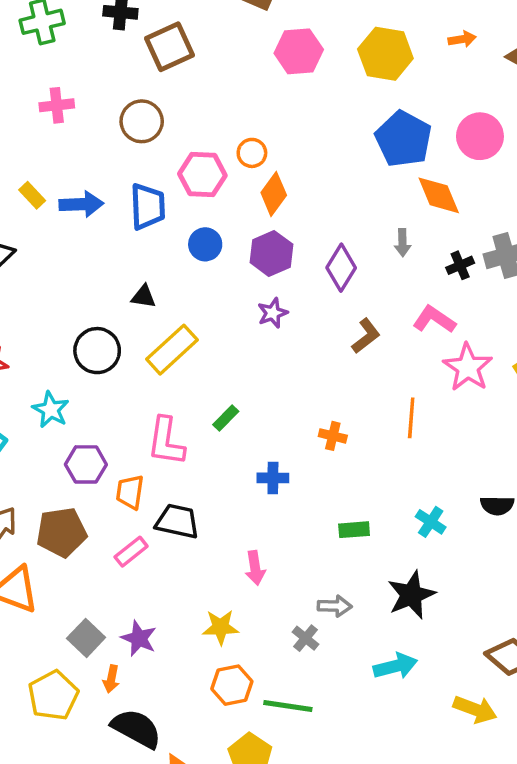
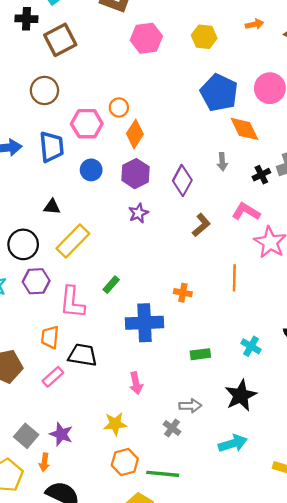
yellow hexagon: (385, 54) -> (204, 37), size x0.7
purple hexagon: (86, 464) -> (36, 281), moved
blue cross: (273, 478) -> (145, 323), size x1.8

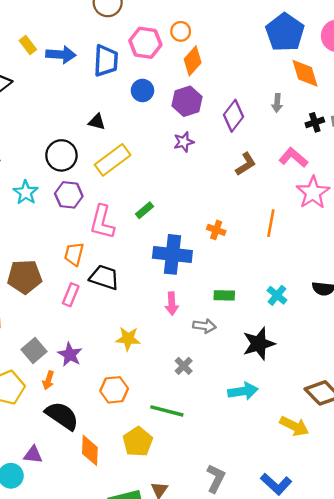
pink rectangle: (53, 377) -> (71, 295), turned -35
pink arrow: (136, 383) -> (172, 304), moved
gray arrow: (190, 406) -> (204, 326), moved
yellow star: (115, 424) -> (128, 339), moved
orange hexagon: (125, 462) -> (114, 390), moved

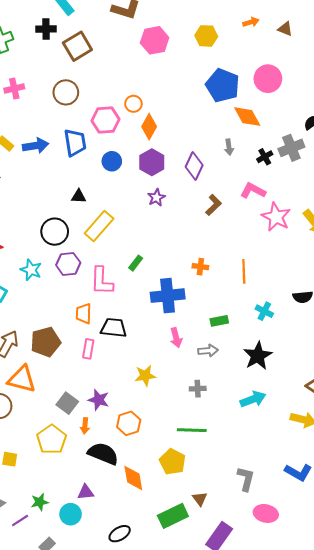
orange line: (271, 223) -> (244, 271), moved
gray cross: (184, 366) -> (198, 389), turned -35
orange hexagon: (114, 390) -> (129, 423), moved

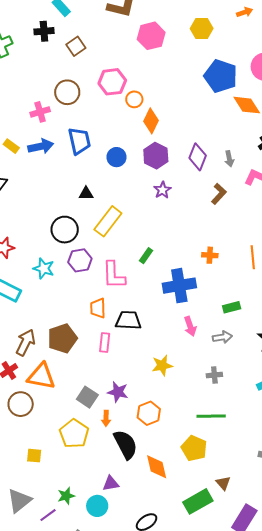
brown square: (77, 46) -> (76, 46), size x0.7
pink cross: (14, 89) -> (40, 112), moved
pink hexagon: (105, 120) -> (112, 82), moved
gray arrow: (229, 147) -> (229, 159), moved
black semicircle: (103, 454) -> (126, 444), turned 44

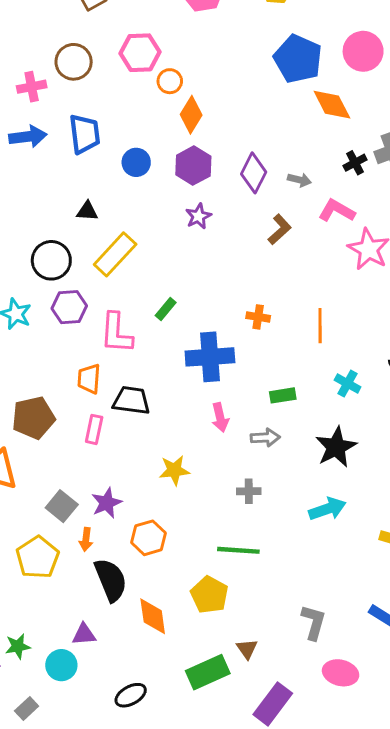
gray arrow: (229, 159) -> (299, 180), turned -70
purple star: (118, 392) -> (107, 503), turned 30

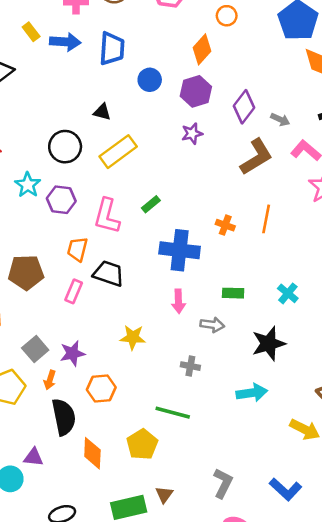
orange circle: (170, 81) -> (227, 16), moved
brown L-shape: (280, 229) -> (256, 157), size x1.5
purple hexagon: (69, 307) -> (61, 200), moved
orange line: (320, 326) -> (266, 219), moved

